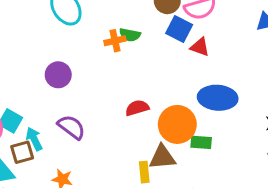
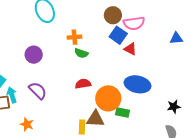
green semicircle: (130, 35) -> (81, 53), moved

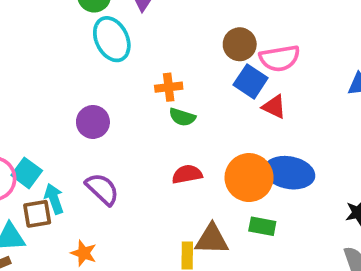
orange circle: (108, 98) -> (249, 178), moved

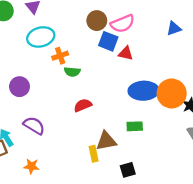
cyan ellipse: (112, 39) -> (41, 37), moved, turned -65
orange circle: (249, 178) -> (172, 93), moved

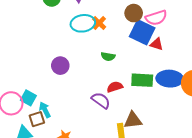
blue square: (108, 41) -> (142, 32), size x1.4
orange cross: (60, 56) -> (99, 23), moved, turned -32
purple semicircle: (34, 126) -> (101, 100), moved
green rectangle: (135, 126) -> (142, 80), moved, size x1.5

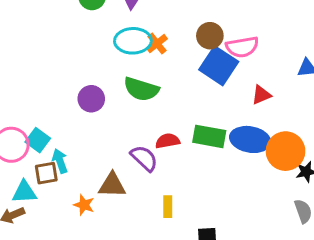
red triangle: (157, 44) -> (261, 95), moved, turned -48
green semicircle: (108, 56) -> (141, 89), moved, size x1.6
brown triangle: (133, 120) -> (112, 185), moved

